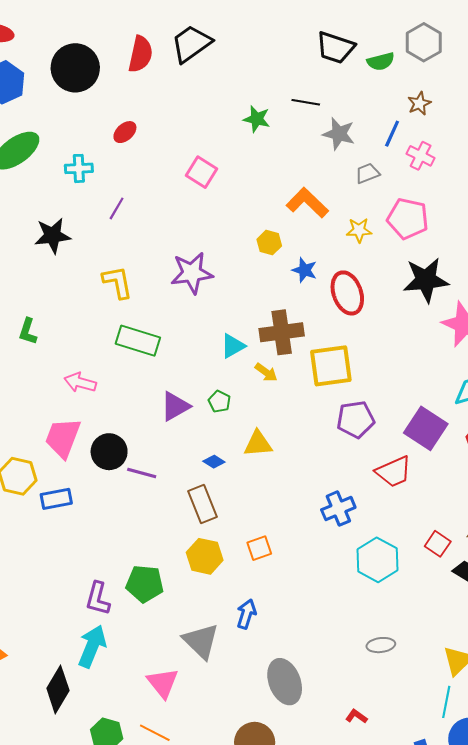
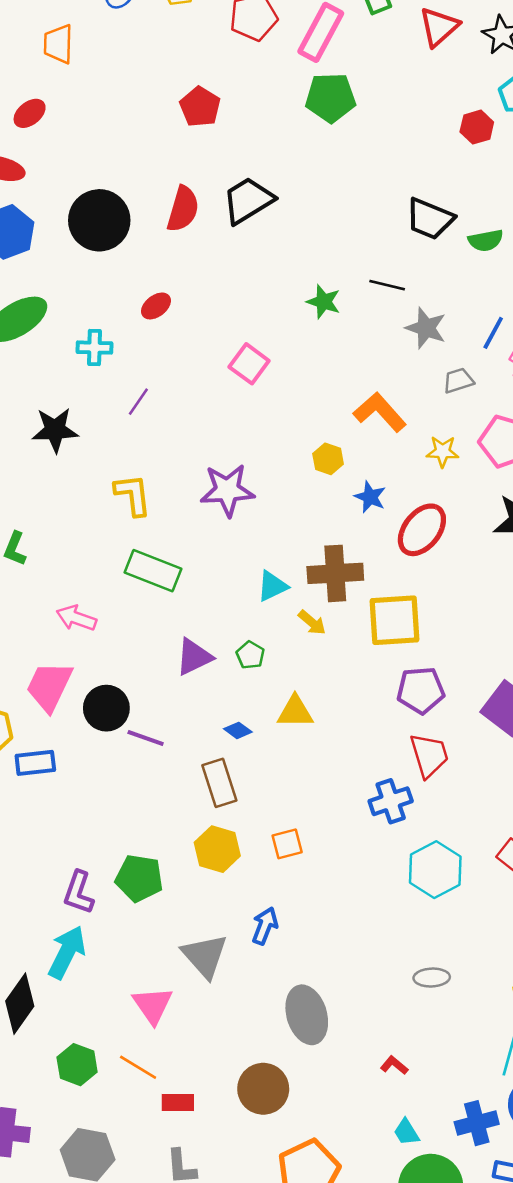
red ellipse: (347, 293) -> (422, 530), turned 54
red trapezoid: (394, 472) -> (429, 755), moved, turned -87

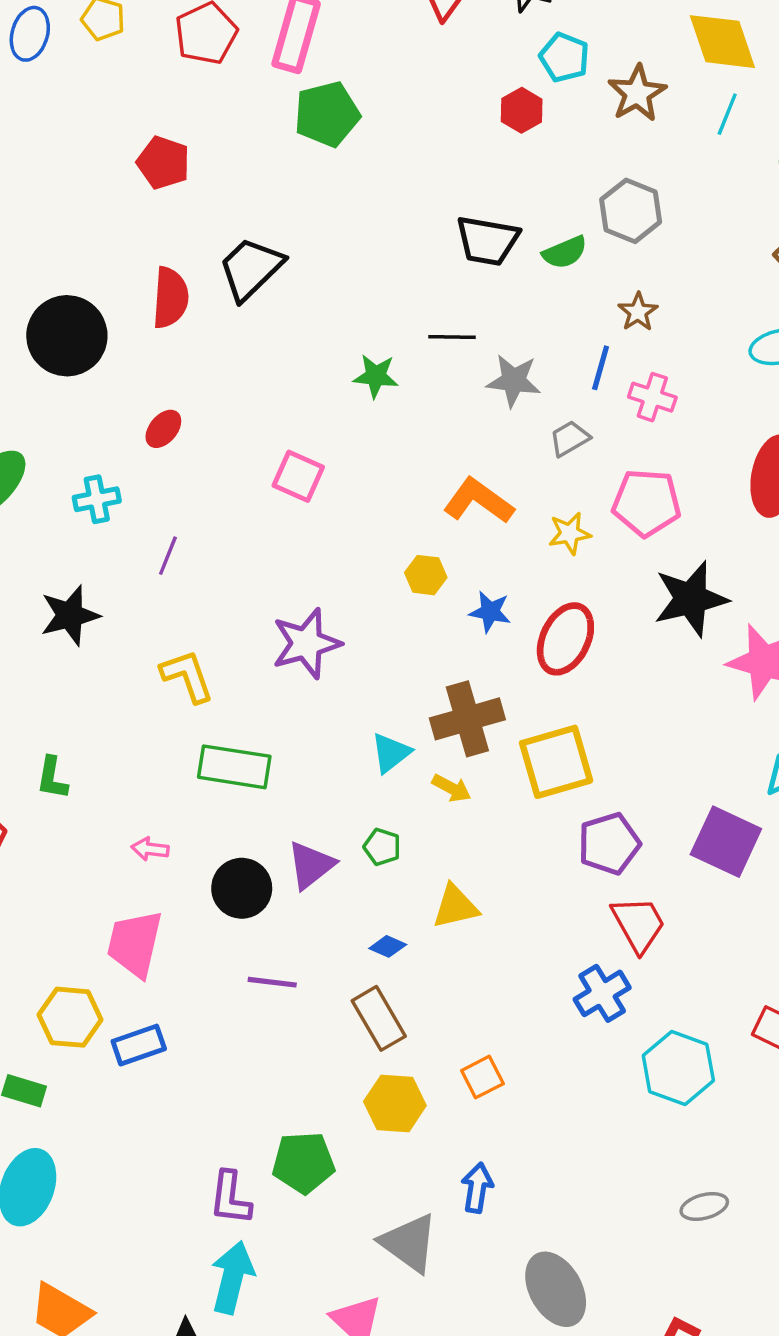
pink arrow: (76, 618) -> (150, 849), size x0.7
black circle: (106, 708) -> (242, 888), moved

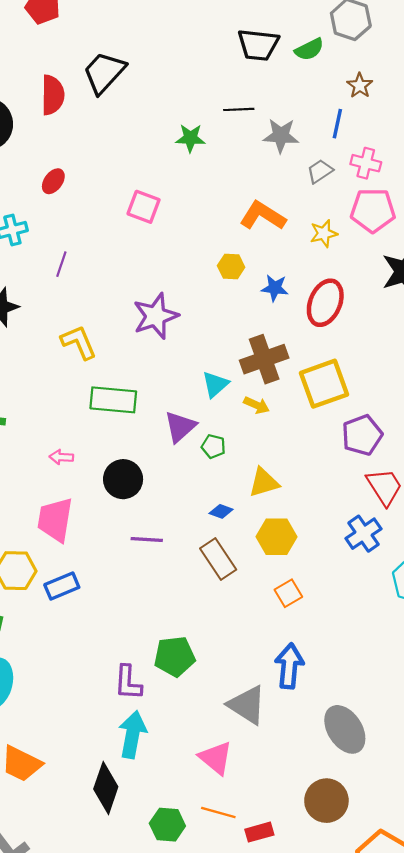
pink cross: (652, 397) -> (366, 163), moved
purple triangle: (311, 865) -> (180, 427), moved
yellow hexagon: (395, 1104) -> (276, 537), moved
blue arrow: (477, 1188) -> (289, 666), size x1.4

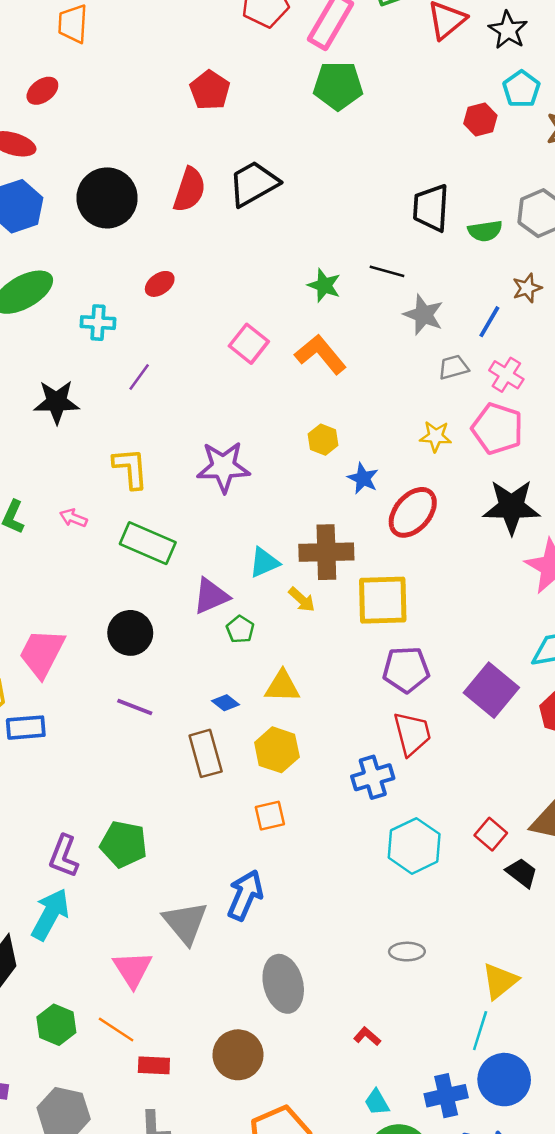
black trapezoid: (258, 45) -> (431, 208), turned 69
orange L-shape: (263, 216) -> (321, 354), moved
pink arrow: (61, 457) -> (73, 518), moved

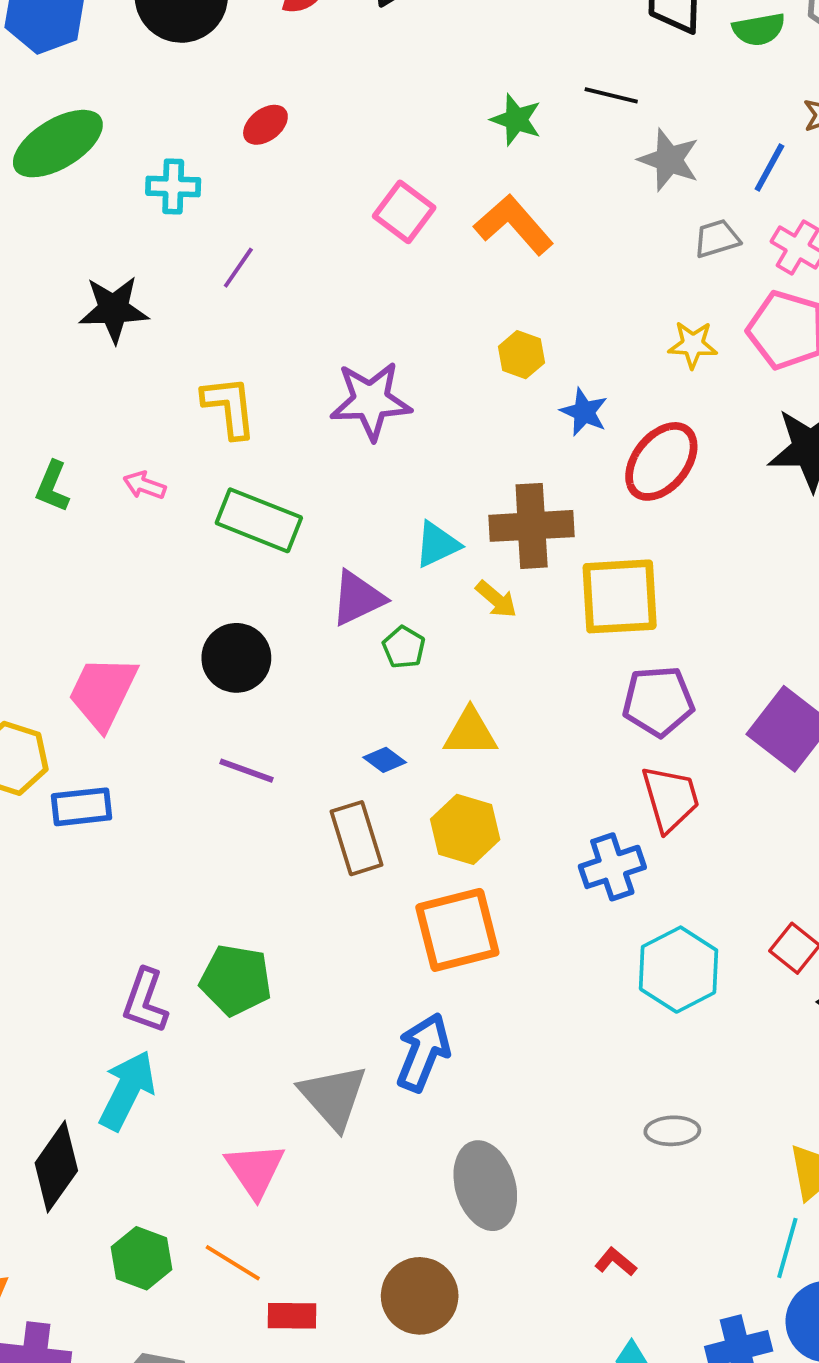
orange square: (270, 816) -> (457, 930), size x1.8

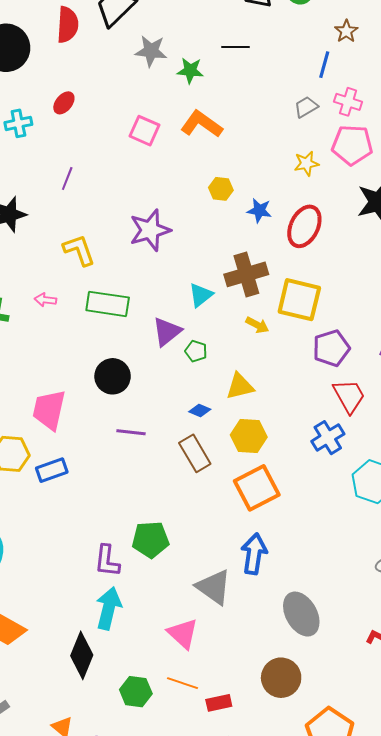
gray star: (669, 160) -> (151, 51), moved
cyan cross: (173, 186) -> (18, 123), moved
yellow square: (620, 596) -> (299, 300), turned 30
yellow arrow: (496, 599) -> (257, 325), moved

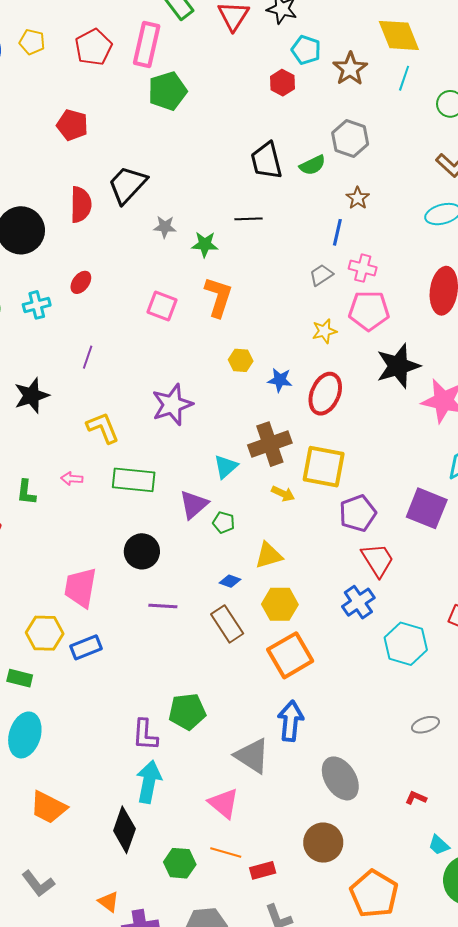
gray star: (151, 51) -> (165, 227), size x0.7
orange L-shape: (202, 124) -> (218, 297), turned 75

